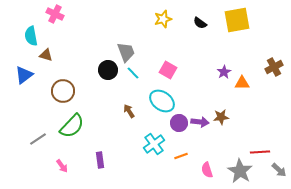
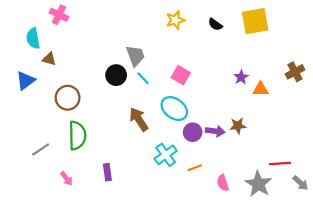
brown arrow: (129, 111) -> (139, 119), size x1.6
green semicircle: (72, 126) -> (77, 135), turned -44

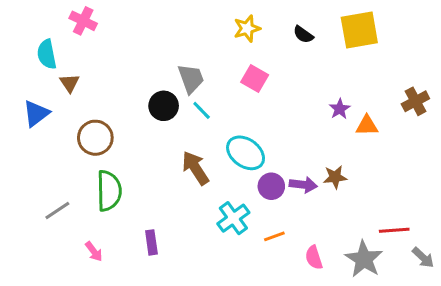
brown triangle: (49, 59) -> (70, 83), turned 40
pink square: (181, 75) -> (255, 79), moved

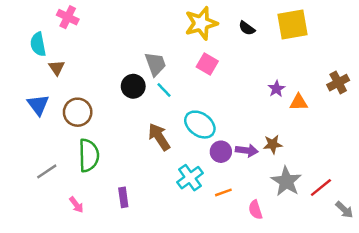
yellow star: (247, 28) -> (201, 23), size x1.5
blue triangle: (36, 113) -> (38, 105), moved, turned -30
red line: (394, 230) -> (321, 188), turned -35
gray star: (364, 259) -> (286, 181), moved

